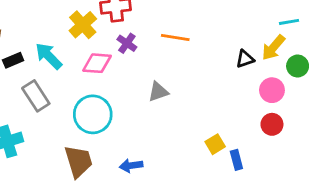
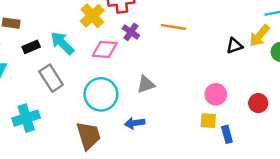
pink circle: (272, 90) -> (216, 94), moved
gray triangle: (158, 92) -> (146, 84), moved
yellow square: (215, 144) -> (208, 121), turned 35
blue arrow: (131, 166) -> (135, 123), moved

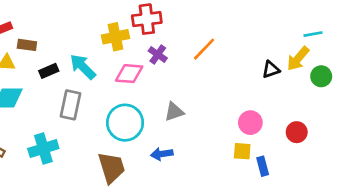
yellow cross: (92, 16) -> (115, 37), turned 30
orange line: (173, 27) -> (204, 49), turned -55
gray rectangle: (51, 78) -> (71, 105), turned 45

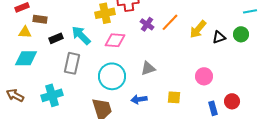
purple cross: (158, 54) -> (147, 24), moved
yellow arrow: (298, 59) -> (198, 29), moved
green circle: (321, 76) -> (241, 34), moved
red circle: (297, 132) -> (232, 101), moved
yellow square: (242, 151) -> (174, 97), moved

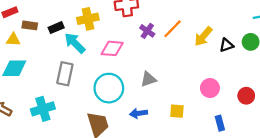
yellow cross: (105, 13) -> (88, 19), moved
black rectangle: (56, 38) -> (56, 28), moved
red circle: (232, 101) -> (246, 96), moved

